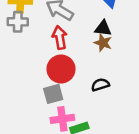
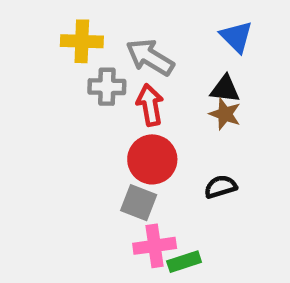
gray cross: (18, 22) -> (107, 87), moved
gray square: (53, 94) -> (139, 203), turned 36

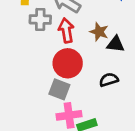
black triangle: (225, 89) -> (116, 44), moved
brown star: (225, 114) -> (99, 32), moved

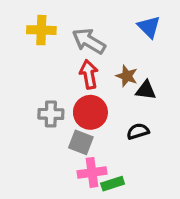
gray cross: (40, 19) -> (51, 114), moved

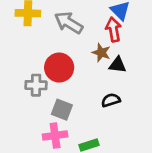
red arrow: (89, 74) -> (113, 29), moved
red circle: (90, 112) -> (59, 68), moved
pink cross: (92, 172) -> (55, 135), moved

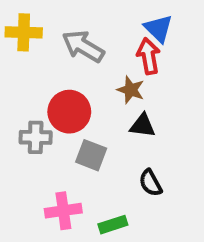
black triangle: (118, 65) -> (143, 125), moved
black semicircle: (111, 100) -> (150, 183), moved, turned -102
gray square: (62, 110) -> (91, 155), moved

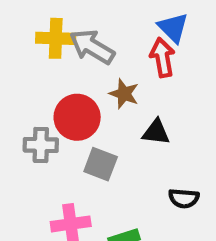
yellow cross: (24, 32) -> (56, 38), moved
brown star: (131, 90) -> (124, 94), moved
black semicircle: (150, 183) -> (184, 198), moved, turned -56

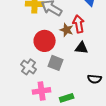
red arrow: (162, 57) -> (79, 24), moved
gray cross: (41, 145) -> (29, 67), moved, turned 35

